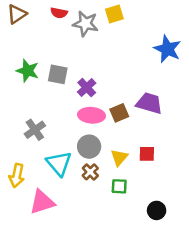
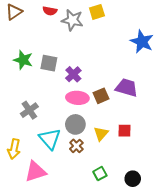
green square: (119, 186) -> (100, 174), moved, turned -32

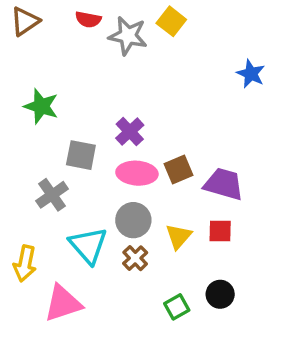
yellow square: (97, 12) -> (171, 21), turned -35
blue star: (142, 42) -> (251, 74), size x0.7
gray square: (49, 63) -> (81, 155), moved
purple trapezoid: (127, 88) -> (224, 184), moved
black circle: (133, 179) -> (220, 294), moved

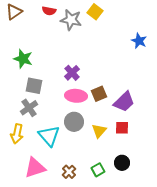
gray square: (81, 155) -> (34, 86), moved
purple trapezoid: (224, 184) -> (124, 102), turned 120
brown cross: (135, 258) -> (69, 172), moved
yellow arrow: (25, 264) -> (17, 134), moved

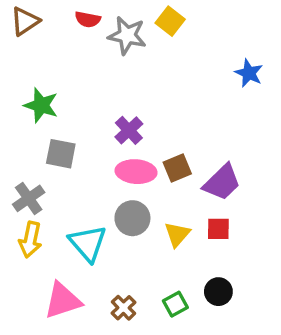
gray cross: (29, 108) -> (29, 198), moved

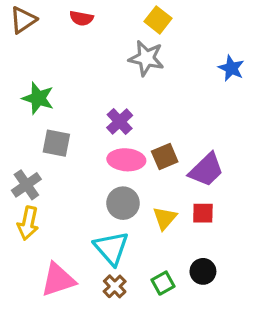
gray star: (127, 35) -> (146, 58), moved
cyan triangle: (88, 243) -> (111, 248), moved

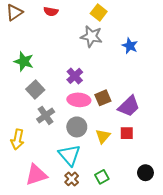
blue star: (231, 68) -> (130, 46), moved
gray square: (56, 143) -> (35, 89), turned 36
gray cross: (26, 185) -> (46, 115), moved
black circle: (203, 271) -> (145, 173), moved

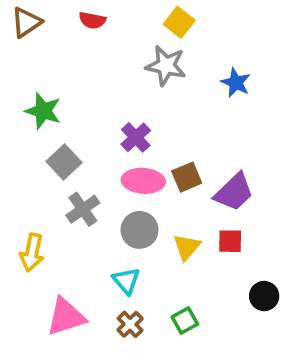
cyan triangle: (70, 155) -> (126, 281), size x0.7
black circle: (145, 173) -> (264, 296), moved

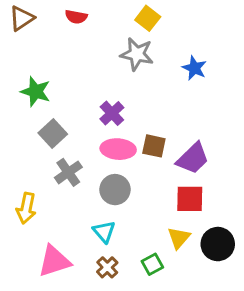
brown square: (187, 177) -> (154, 146), turned 35
red square: (230, 241) -> (190, 199), size x1.4
yellow triangle: (187, 247) -> (179, 238), moved
black circle: (264, 296) -> (218, 244), size x1.4

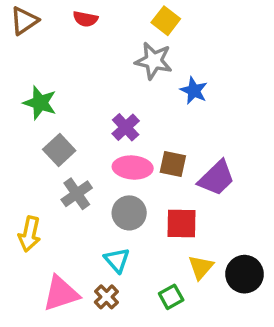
blue star: (194, 68) -> (194, 91), moved
red square: (190, 199) -> (182, 223), moved
brown cross: (107, 267) -> (106, 297), moved

